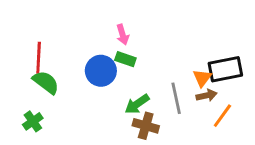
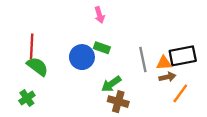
pink arrow: (123, 35) -> (100, 15), moved
orange triangle: (202, 78) -> (164, 63), turned 49
gray line: (176, 98) -> (143, 59), moved

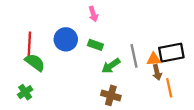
blue circle: (82, 57) -> (66, 39), moved
brown arrow: (167, 77) -> (157, 72), turned 88
green arrow: (111, 84) -> (111, 66), moved
orange line: (180, 93) -> (169, 88), turned -48

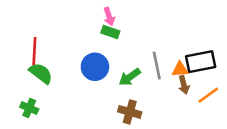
blue circle: (66, 39) -> (95, 67), moved
green rectangle: (95, 45) -> (110, 32), moved
orange line: (169, 88) -> (208, 95), moved, turned 66
green cross: (25, 92) -> (29, 108), turned -32

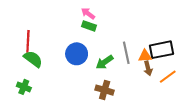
pink arrow: (109, 17) -> (88, 13), turned 144

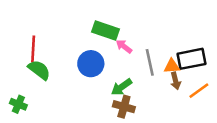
pink arrow: (88, 13) -> (124, 46), moved
green rectangle: (89, 26) -> (106, 31), size x1.5
green arrow: (105, 62) -> (122, 87), moved
green cross: (24, 87) -> (18, 104), moved

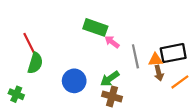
red line: (33, 49) -> (30, 44), turned -30
blue circle: (91, 64) -> (74, 81), moved
green semicircle: (39, 70) -> (35, 63), turned 70

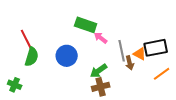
orange triangle: (155, 60) -> (140, 54), turned 32
brown arrow: (159, 73) -> (130, 63), moved
blue circle: (74, 81) -> (67, 56), moved
brown cross: (112, 96) -> (101, 87), turned -30

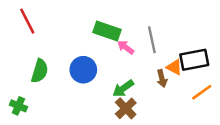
red line: (27, 40) -> (27, 21), moved
gray line: (122, 51) -> (152, 40), moved
brown cross: (101, 87) -> (126, 108), turned -30

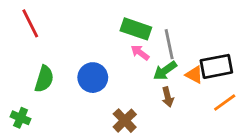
green rectangle: (107, 31) -> (136, 29), moved
brown arrow: (162, 78) -> (168, 97), moved
green arrow: (123, 88) -> (165, 71), moved
brown cross: (126, 108) -> (125, 121), moved

